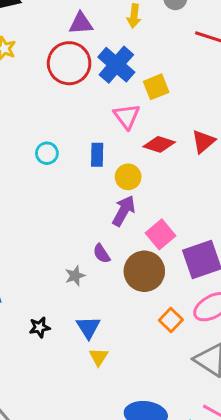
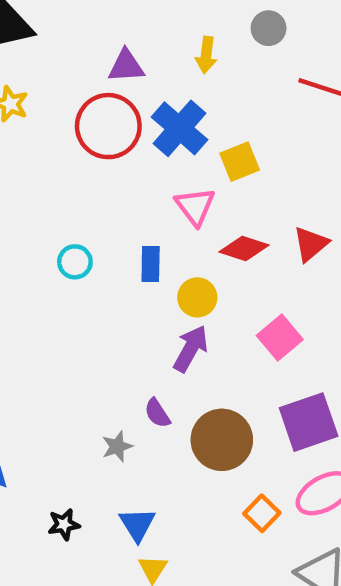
pink square: (161, 234) -> (280, 337), moved

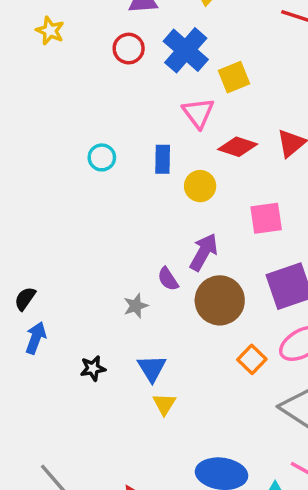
red circle: (108, 126) -> (129, 49), size x0.6
pink square: (280, 337) -> (266, 218), turned 32
purple arrow: (191, 349) -> (204, 252), moved

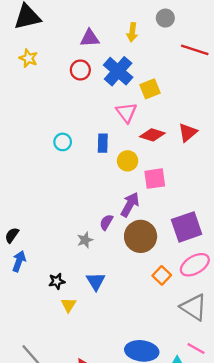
pink square: (266, 218) -> (155, 179), moved
purple semicircle: (168, 279) -> (106, 222), turned 63
yellow triangle: (164, 404) -> (69, 305), moved

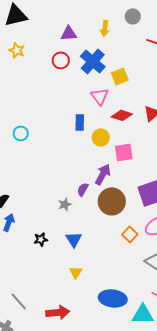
cyan circle: (63, 142) -> (21, 133), moved
yellow triangle: (69, 305) -> (76, 272), moved

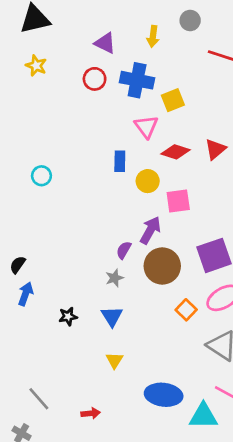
purple triangle: (69, 33) -> (105, 43), turned 30
blue cross: (93, 61) -> (137, 80), turned -30
gray star: (65, 204) -> (114, 278), moved
red arrow: (58, 312) -> (91, 413), size x0.6

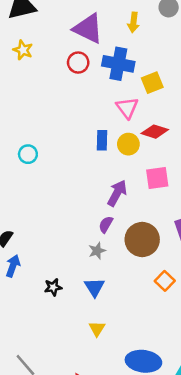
purple triangle: (105, 43) -> (88, 29), size x1.5
yellow circle: (148, 181) -> (128, 144), moved
purple arrow: (150, 230) -> (117, 193), moved

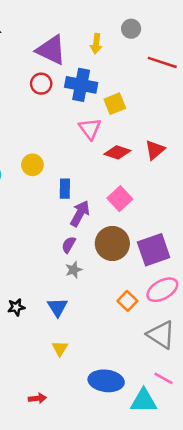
blue rectangle: (102, 140) -> (65, 189), moved
yellow circle: (128, 144) -> (32, 165), moved
pink square: (157, 178) -> (120, 199), turned -35
brown circle: (142, 240) -> (112, 243), moved
gray star: (97, 251) -> (74, 270), moved

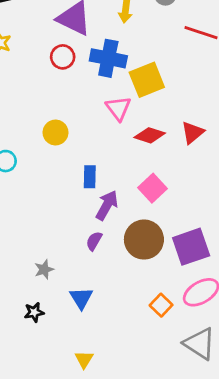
yellow square: (115, 104) -> (147, 80), size x1.4
yellow circle: (32, 165) -> (55, 133), moved
gray star: (74, 270) -> (44, 269), moved
blue triangle: (57, 307) -> (81, 298), moved

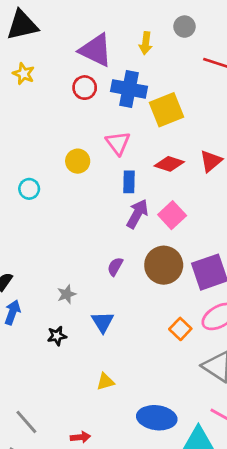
pink triangle: (118, 108) -> (118, 143), moved
blue rectangle: (90, 177) -> (129, 182), moved
purple arrow: (107, 205) -> (137, 214), moved
yellow triangle: (84, 359) -> (105, 382), turned 42

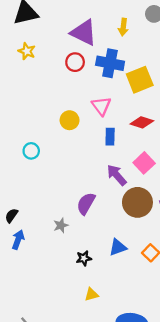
cyan circle: (29, 189) -> (31, 151), moved
purple arrow: (137, 214) -> (117, 175), moved, turned -70
purple semicircle: (115, 267) -> (86, 203), moved, size x1.5
blue triangle: (103, 322) -> (118, 247), moved, turned 42
black star: (57, 336) -> (84, 258), moved

